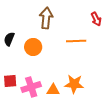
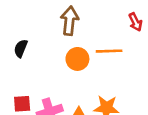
orange circle: (33, 47) -> (77, 59), moved

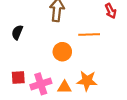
orange circle: (77, 59) -> (62, 52), moved

